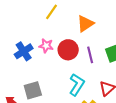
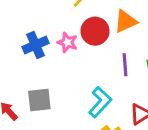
red circle: (68, 50) -> (95, 31), moved

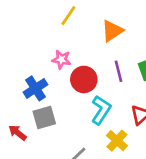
red circle: (95, 31) -> (84, 79), moved
blue cross: (36, 45) -> (35, 88), moved

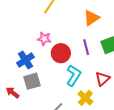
orange triangle: (112, 31) -> (92, 18), moved

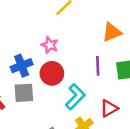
red circle: (61, 53) -> (52, 73), moved

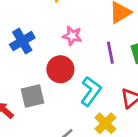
pink star: (50, 45) -> (72, 36), moved
blue cross: (22, 66) -> (22, 41), moved

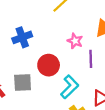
pink star: (72, 36) -> (75, 41), moved

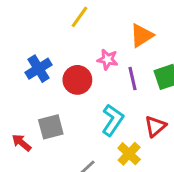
red circle: (49, 65) -> (77, 80), moved

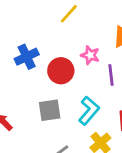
gray square: (51, 127) -> (50, 110), moved

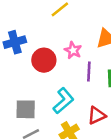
gray square: (50, 110) -> (26, 109), moved

